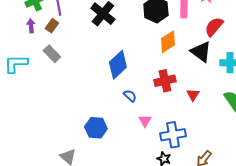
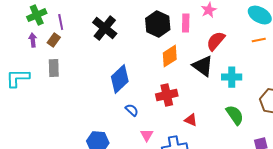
gray rectangle: (52, 54) -> (54, 68), turned 42
red triangle: (193, 95) -> (191, 120), moved, turned -40

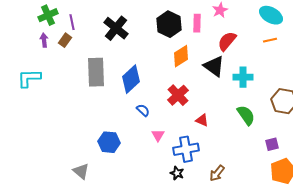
gray rectangle: (54, 68) -> (96, 72), moved, size x1.6
red cross: (167, 95) -> (178, 95), turned -30

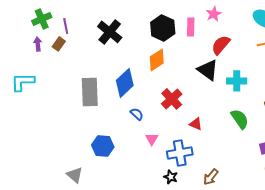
orange diamond: (181, 56) -> (157, 60), moved
gray rectangle: (96, 72) -> (90, 92), moved

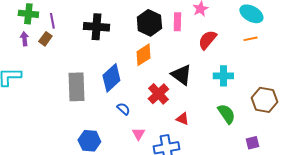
green cross: (42, 19) -> (28, 14), turned 30
black cross: (110, 32) -> (96, 27), turned -35
black triangle: (208, 70) -> (181, 75), moved

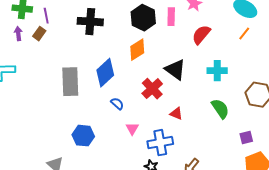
orange line: (250, 39) -> (244, 34), turned -40

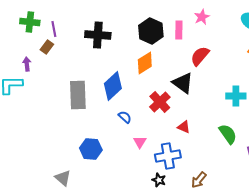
purple arrow: (18, 34) -> (27, 64), moved
red semicircle: (201, 35) -> (200, 56), moved
cyan cross: (217, 71) -> (236, 96), moved
green semicircle: (220, 109) -> (228, 134), moved

